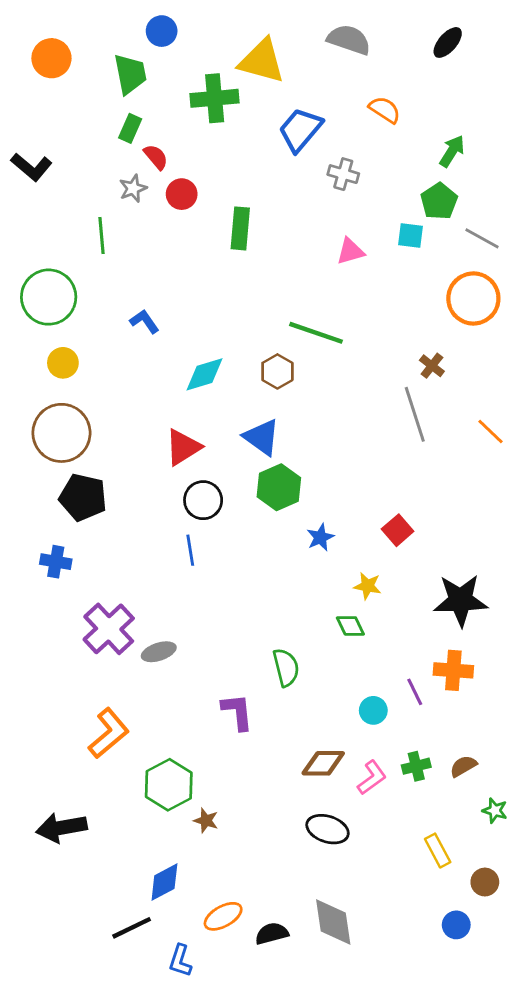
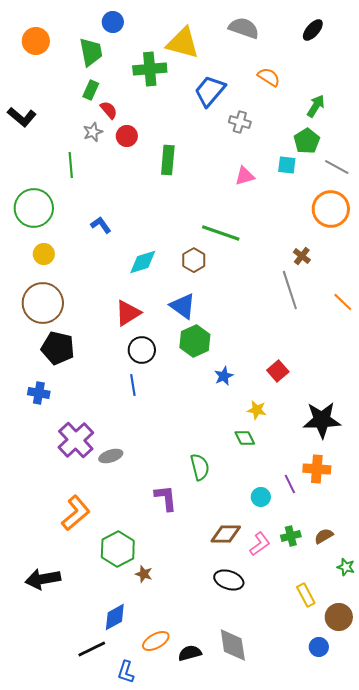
brown circle: (485, 882) -> (339, 617), size x1.4

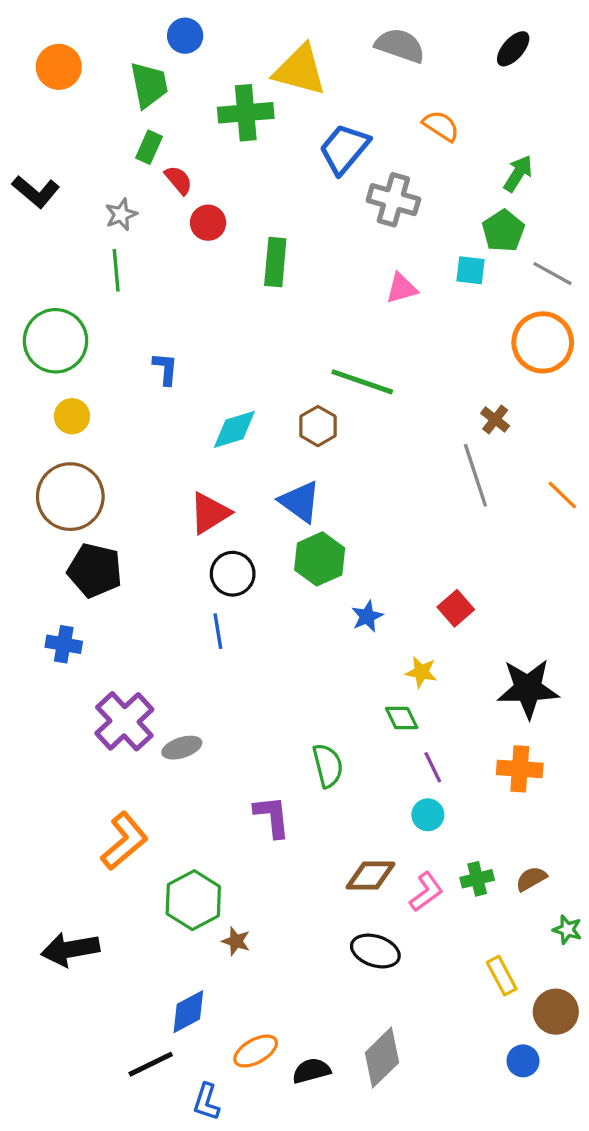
gray cross: (240, 122) -> (393, 200), size x1.4
gray star: (93, 132) -> (121, 214), moved
blue L-shape: (101, 225) -> (165, 369), turned 40
purple line: (290, 484) -> (433, 767), moved
gray diamond: (233, 645) -> (382, 1058), turned 54

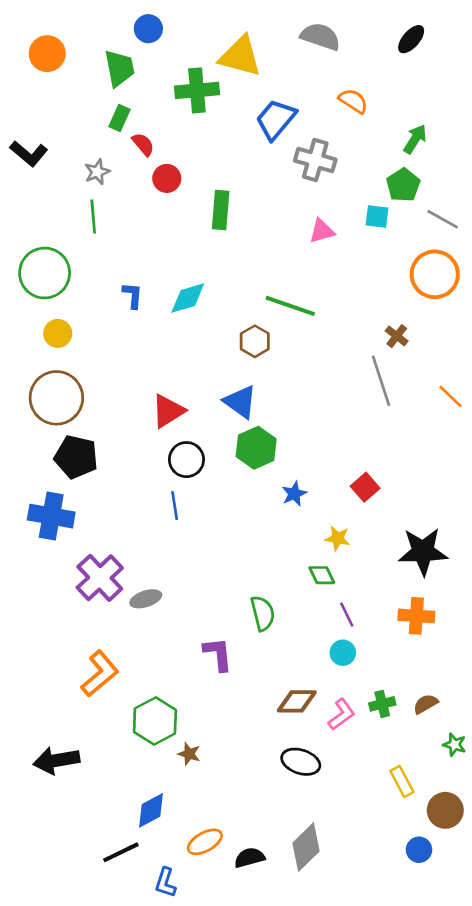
cyan diamond: (234, 429) -> (188, 298), moved
blue cross: (64, 644) -> (51, 516), size x1.6

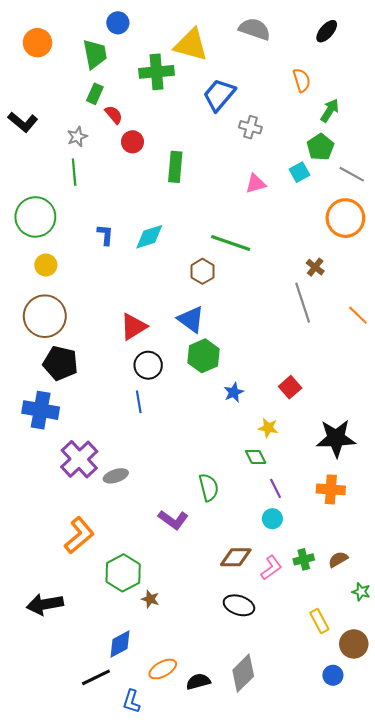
orange semicircle: (353, 101) -> (302, 80), moved, turned 40
gray cross: (315, 160) -> (250, 127), size x0.7
cyan square: (377, 217) -> (300, 172), turned -36
purple L-shape: (218, 654) -> (173, 520), turned 132

